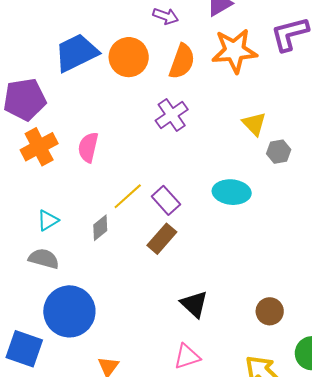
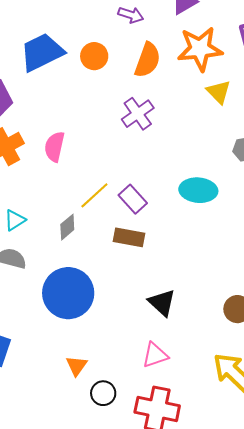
orange circle: (129, 57) -> (94, 56), size x0.7
yellow triangle: (254, 124) -> (219, 92), moved
brown rectangle: (162, 239) -> (129, 237), turned 60
blue circle: (69, 311) -> (68, 293), moved

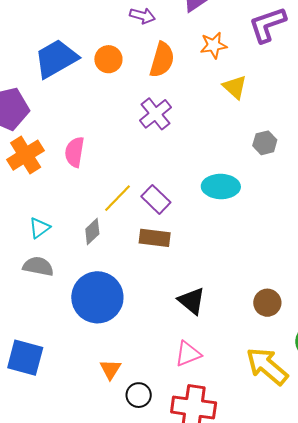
orange star: (200, 49) -> (214, 45), size x0.6

